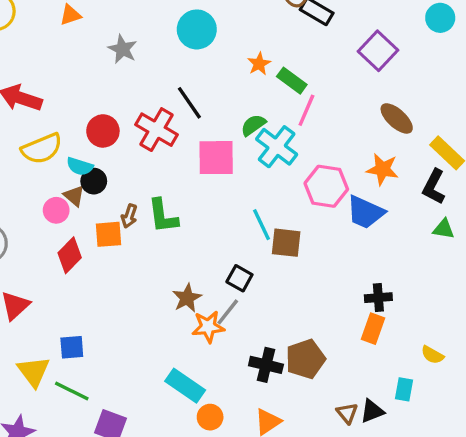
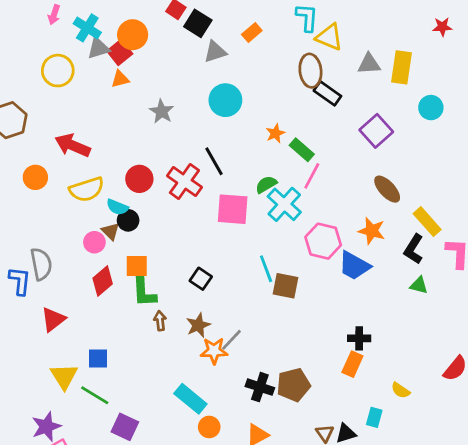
brown arrow: (129, 216) -> (160, 321), moved, turned 150
green L-shape: (163, 216) -> (144, 292), moved
black square: (239, 278) -> (201, 279), moved

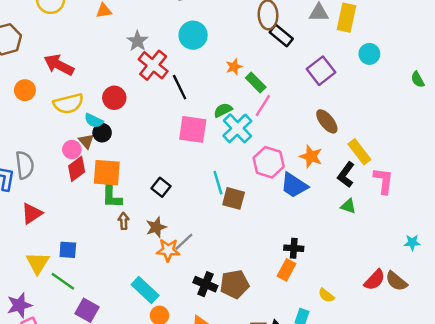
red cross: (184, 181) -> (153, 65), moved
orange square: (137, 266) -> (107, 173), size x1.4
red diamond: (103, 281) -> (77, 169), moved

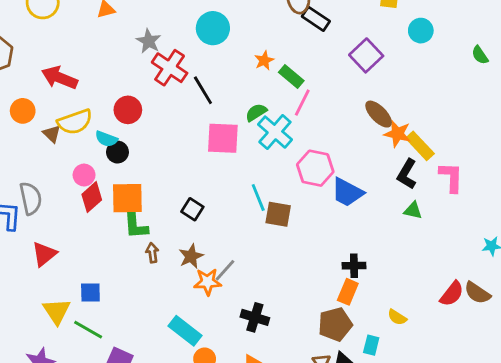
brown triangle: (86, 141) -> (52, 134), moved
orange star: (311, 156) -> (397, 134), moved
brown pentagon: (234, 284) -> (335, 324), moved

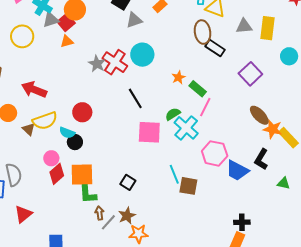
red cross: (170, 68) -> (115, 62), moved
black L-shape: (407, 174) -> (261, 159), moved
gray line: (225, 270) -> (108, 222), moved

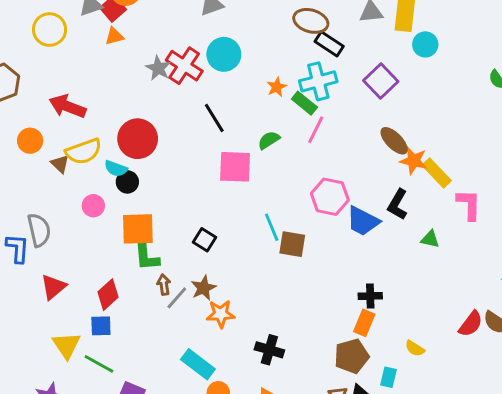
brown ellipse: (203, 32) -> (311, 21), turned -65
cyan circle: (289, 56) -> (425, 44), moved
red circle: (82, 112) -> (138, 139), size x1.4
cyan cross: (186, 128) -> (318, 81), moved, turned 35
red diamond: (57, 174) -> (108, 295), moved

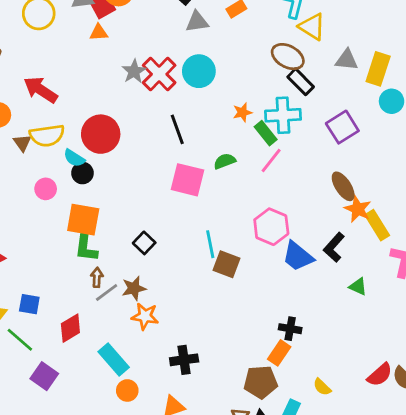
red diamond: (108, 295) -> (70, 328), moved
black cross: (269, 350) -> (184, 360), turned -36

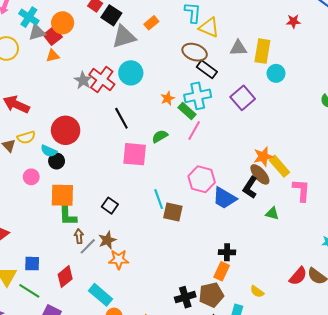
gray triangle: (197, 22) -> (124, 37), size x1.4
yellow semicircle: (47, 135) -> (26, 137), size x0.7
brown ellipse: (343, 186) -> (260, 174), moved
orange star: (358, 209) -> (263, 157), turned -30
black cross: (184, 360) -> (185, 297), moved

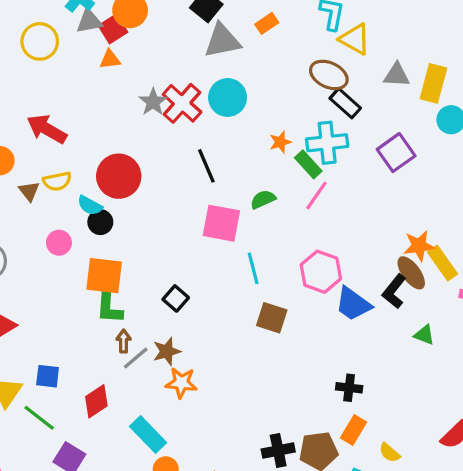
cyan line: (159, 199) -> (253, 268), moved
orange rectangle: (222, 271) -> (353, 430), moved

